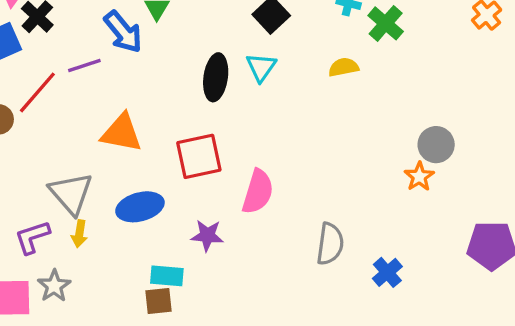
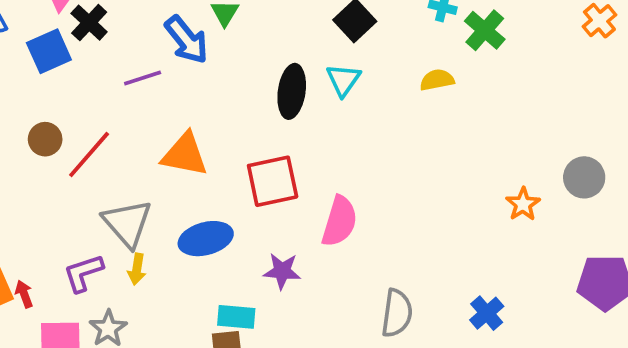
red line: (37, 92) -> (89, 154), moved
gray circle: (436, 145) -> (584, 177), moved
gray semicircle: (330, 244) -> (397, 313), moved

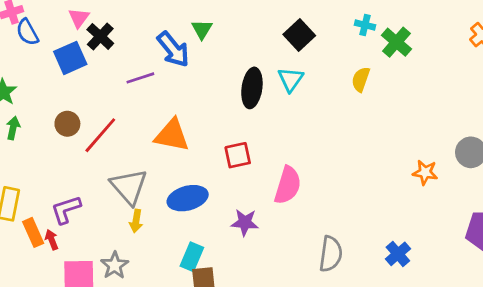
yellow semicircle: (437, 80) -> (361, 79), turned -60
red square: (273, 181) -> (238, 155), size x0.7
orange star: (523, 204) -> (425, 172), turned -30
purple L-shape: (83, 273) -> (66, 210), moved
cyan rectangle: (236, 317) -> (192, 257), moved, turned -72

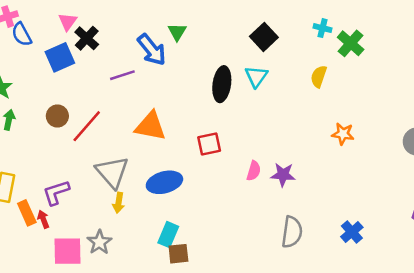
orange star: (425, 172) -> (343, 134), moved
pink semicircle: (288, 185) -> (254, 171), size x0.6
purple star: (245, 222) -> (283, 175), moved

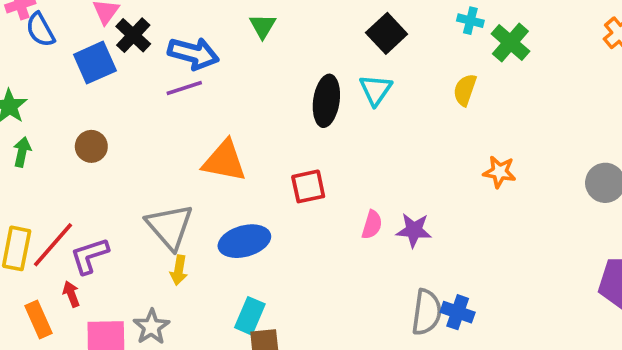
blue arrow: (152, 50) -> (193, 53), moved, turned -36
red line: (87, 126) -> (53, 245), moved
orange rectangle: (27, 213) -> (38, 319), moved
blue cross: (352, 232) -> (458, 312), moved, turned -30

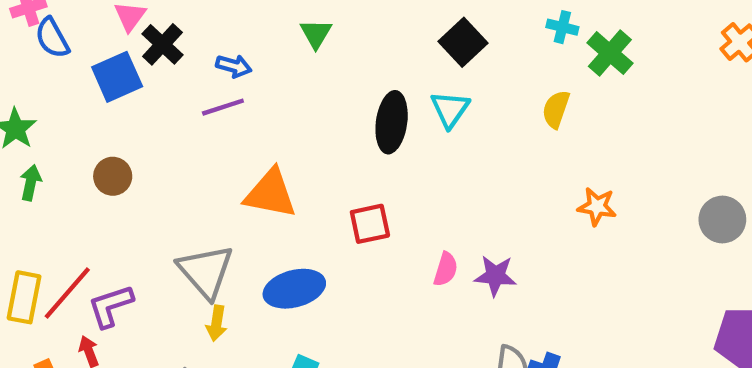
blue arrow: (193, 53) -> (234, 66), size x0.6

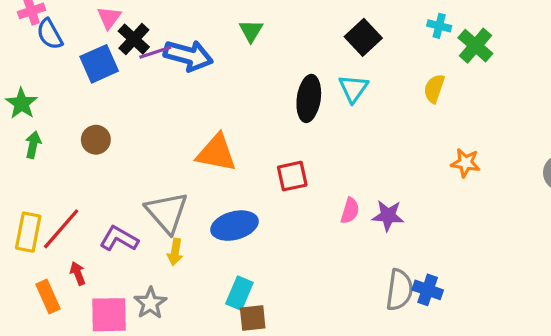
blue arrow: (234, 66) -> (188, 56), size x1.8
purple line: (223, 107) -> (155, 52), moved
purple L-shape: (111, 306) -> (119, 239), moved, turned 48

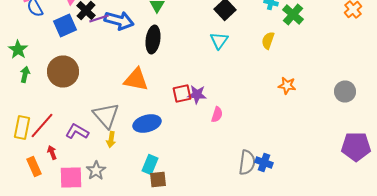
black ellipse: (309, 98) -> (153, 40), moved
brown circle: (96, 140) -> (63, 72), size x1.8
purple star: (388, 216) -> (197, 94), moved

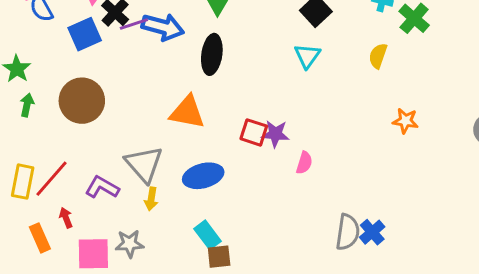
red square: (182, 94) -> (254, 132), turned 30
blue cross: (264, 162) -> (372, 232), turned 30
cyan rectangle: (150, 164) -> (208, 235), turned -60
gray star: (96, 170) -> (129, 244), turned 30

